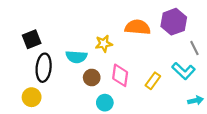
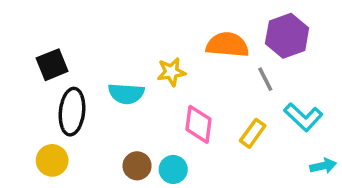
gray line: (194, 48) -> (265, 79), moved
brown circle: (92, 77) -> (137, 166), moved

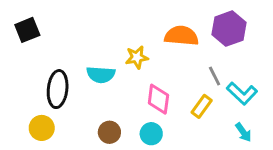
black square: (52, 65) -> (27, 30), moved
gray line: (265, 79) -> (215, 76), moved
cyan arrow: (323, 166) -> (243, 132), moved, turned 66
cyan circle: (173, 169) -> (151, 134), moved

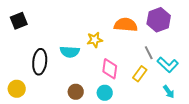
yellow circle: (42, 128) -> (17, 89), moved

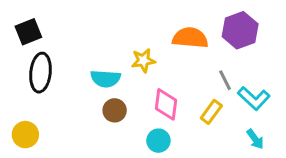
black ellipse: (40, 62) -> (41, 73), moved
brown circle: (76, 92) -> (115, 110), moved

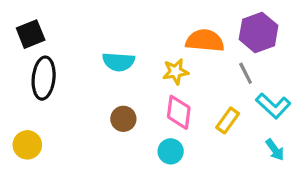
yellow star: (143, 60) -> (176, 72), moved
cyan semicircle: (106, 79) -> (119, 62), moved
gray line: (225, 80) -> (246, 73), moved

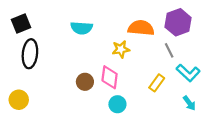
cyan semicircle: (119, 62) -> (82, 28), moved
pink diamond: (179, 112) -> (110, 77), moved

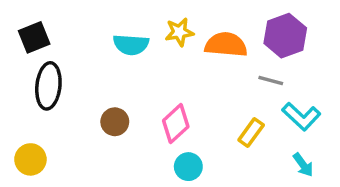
yellow star: (121, 49) -> (179, 32), moved
gray line: (169, 50) -> (271, 80), turned -48
pink diamond: (110, 77) -> (176, 124), turned 40
brown circle: (85, 82) -> (115, 122), moved

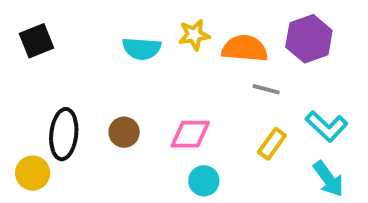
gray line: (271, 80) -> (266, 89), moved
black ellipse: (48, 86) -> (64, 134), moved
pink diamond: (176, 124) -> (190, 134), turned 42
cyan arrow: (303, 165) -> (328, 179), size x1.4

